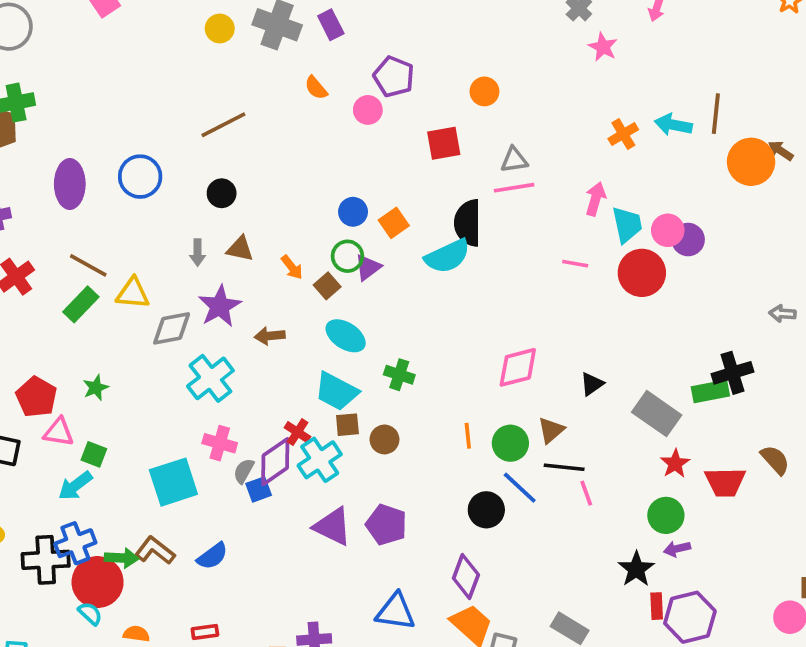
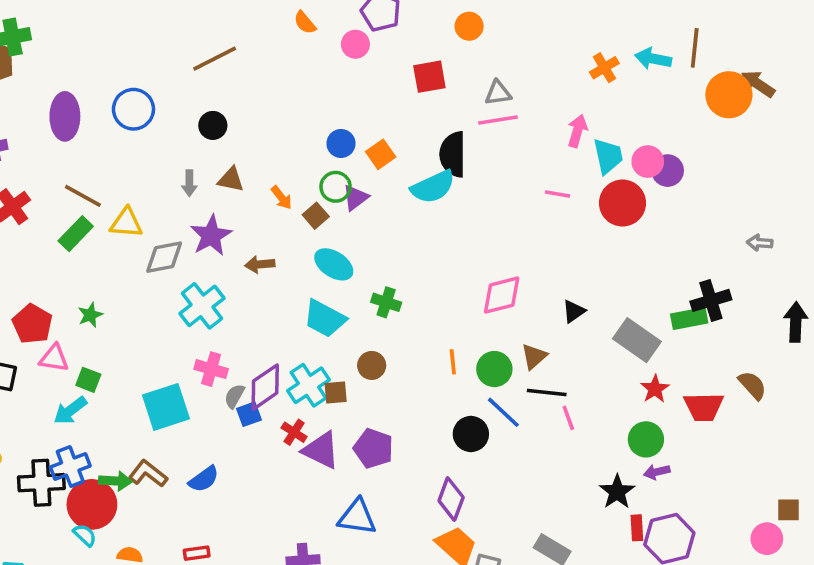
brown arrow: (781, 151) -> (758, 84), size x1.4
brown square: (347, 425) -> (336, 393), moved
red cross: (297, 432) -> (294, 432), moved
blue triangle: (396, 612) -> (357, 517), moved

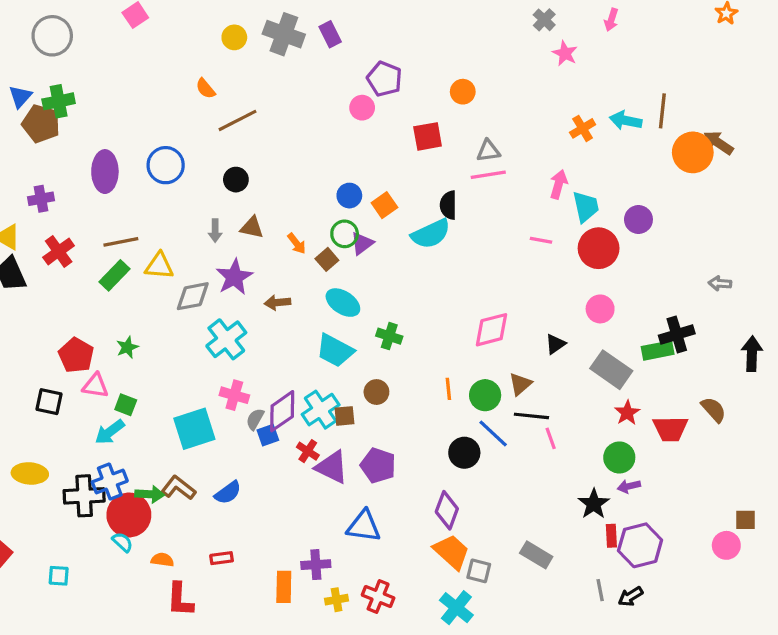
orange semicircle: (305, 23) -> (206, 88), moved
black semicircle: (453, 154) -> (448, 205), size x0.7
pink circle: (648, 162) -> (600, 309), moved
brown line: (83, 196) -> (121, 242), turned -40

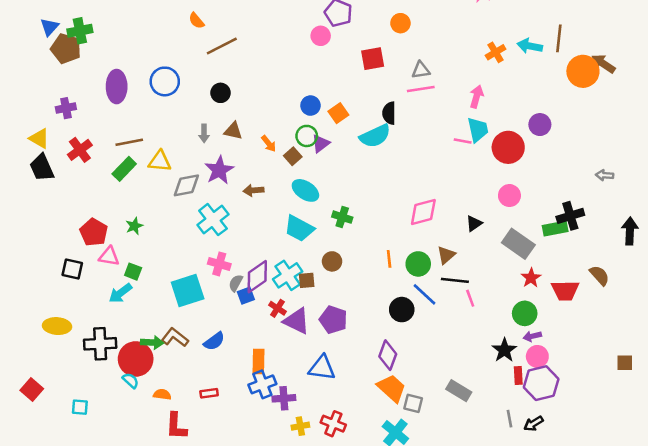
cyan trapezoid: (586, 207) -> (478, 130), moved
blue cross: (110, 481) -> (262, 384), moved
pink circle: (726, 545) -> (537, 356), moved
orange rectangle: (284, 587) -> (259, 362), moved

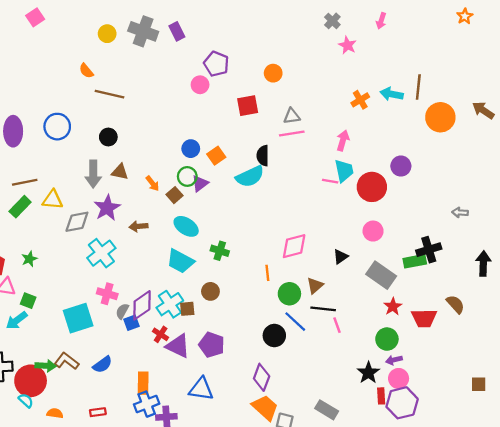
brown line: (222, 46) -> (109, 94), turned 40
brown arrow: (603, 64) -> (483, 110), moved
gray arrow: (204, 133) -> (93, 174), size x1.6
orange line: (389, 259) -> (267, 273), moved

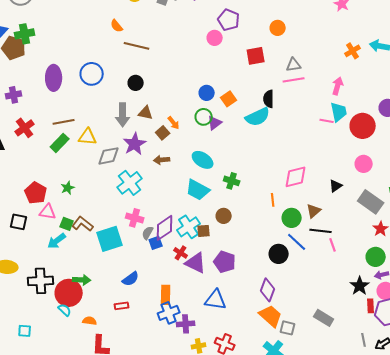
brown square: (174, 195) -> (163, 133), moved
brown L-shape: (67, 361) -> (83, 224), moved
red rectangle: (98, 412) -> (122, 306), moved

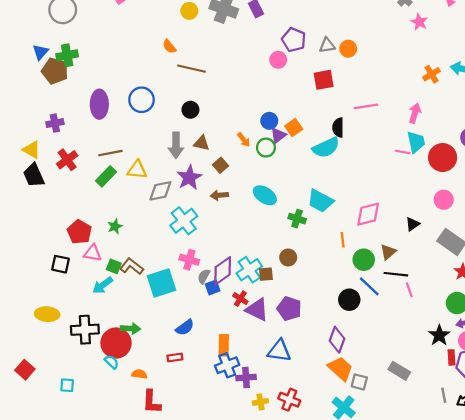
gray triangle: (294, 65) -> (327, 45), moved
orange arrow: (174, 123) -> (244, 140), moved
purple triangle: (215, 123) -> (278, 135), moved
cyan trapezoid: (198, 190) -> (320, 201), moved

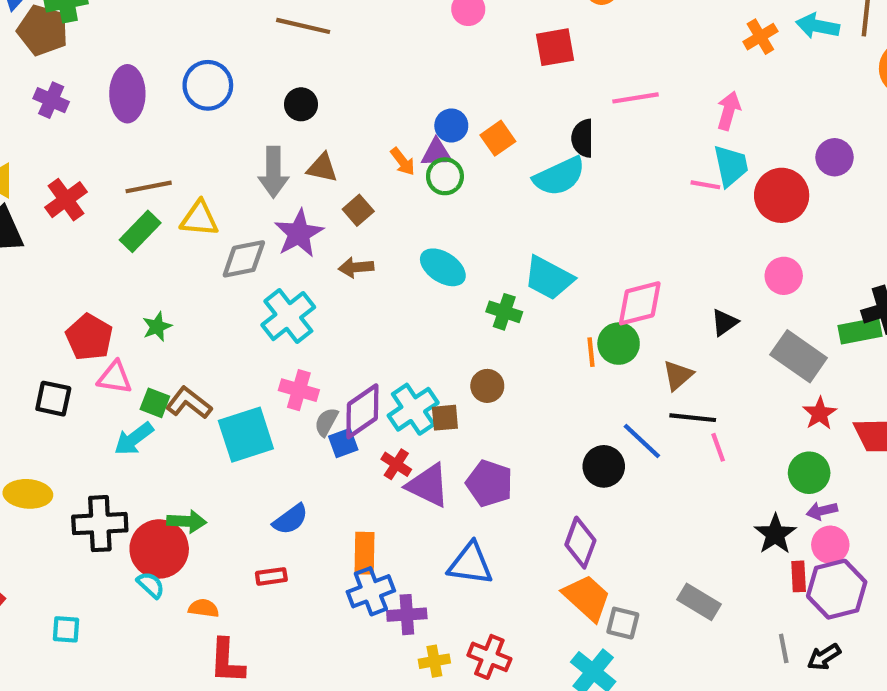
purple cross: (55, 123) -> (51, 100), moved, turned 35
purple triangle: (278, 135) -> (436, 153), moved, turned 35
green circle: (364, 260) -> (619, 344), moved

